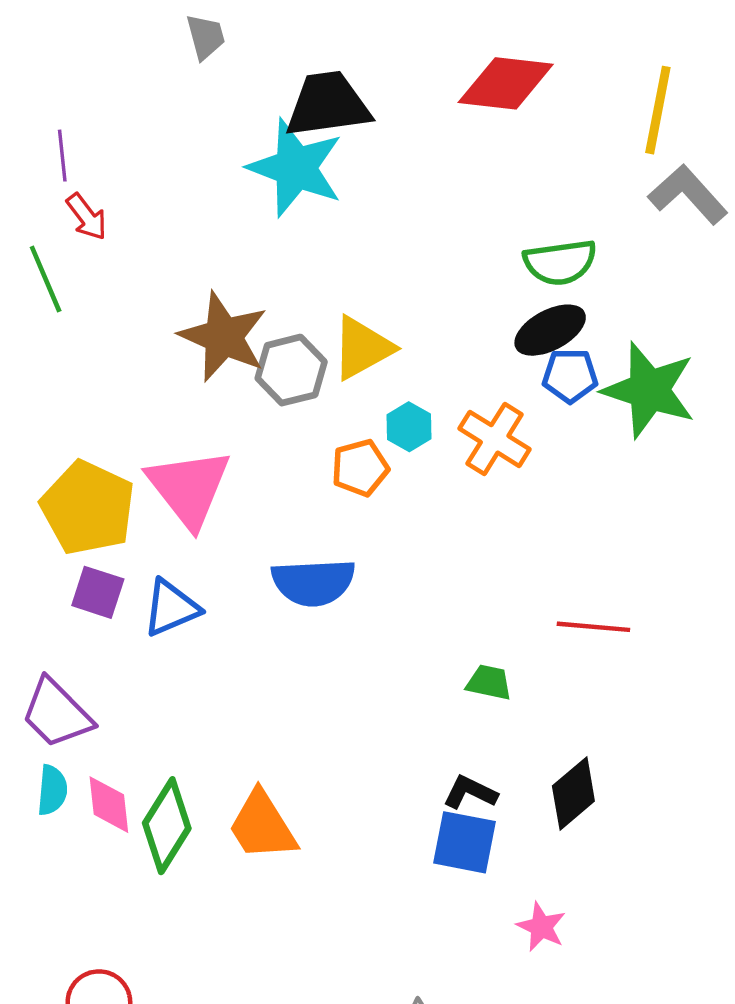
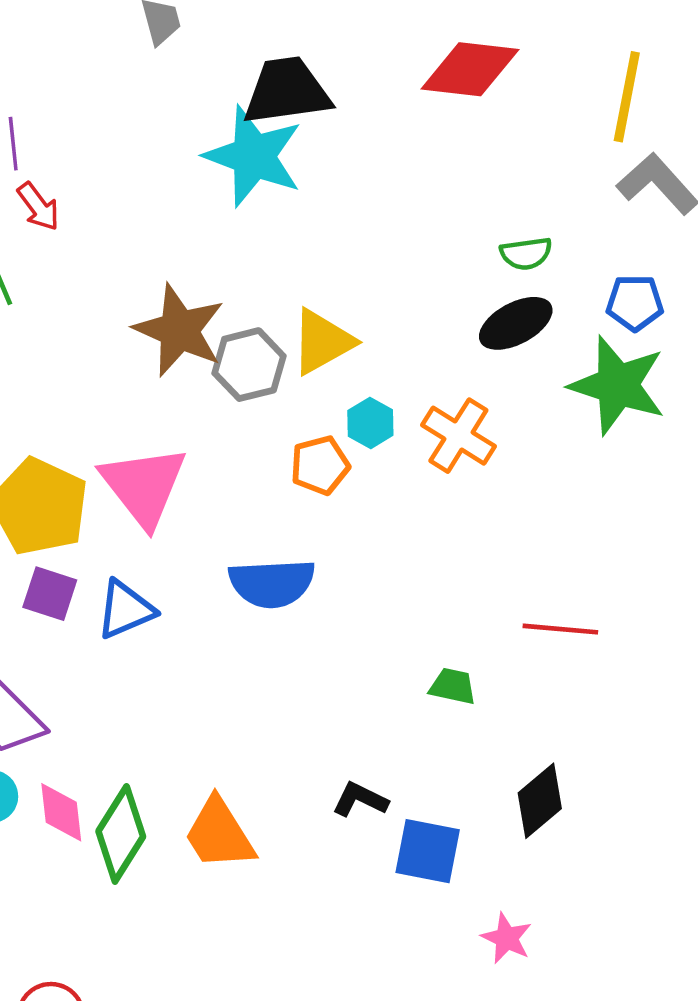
green semicircle: (560, 262) -> (526, 254), size x0.7
blue pentagon: (570, 376) -> (635, 303), moved
black L-shape: (470, 792) -> (360, 800), moved

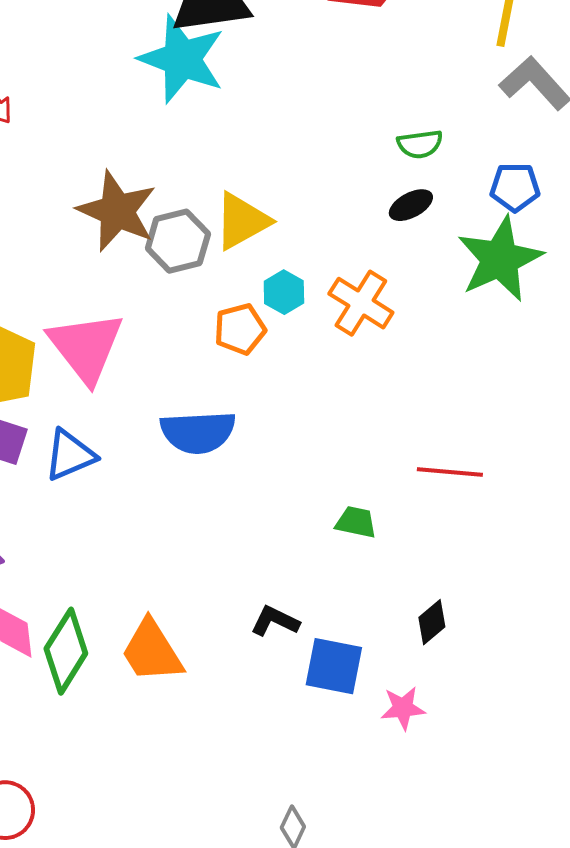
black ellipse: (516, 323) -> (411, 205), size x0.7
green star: (618, 385) -> (500, 259), turned 30
black diamond: (540, 801) -> (432, 622), size x0.7
pink star: (507, 938) -> (403, 708), moved, turned -30

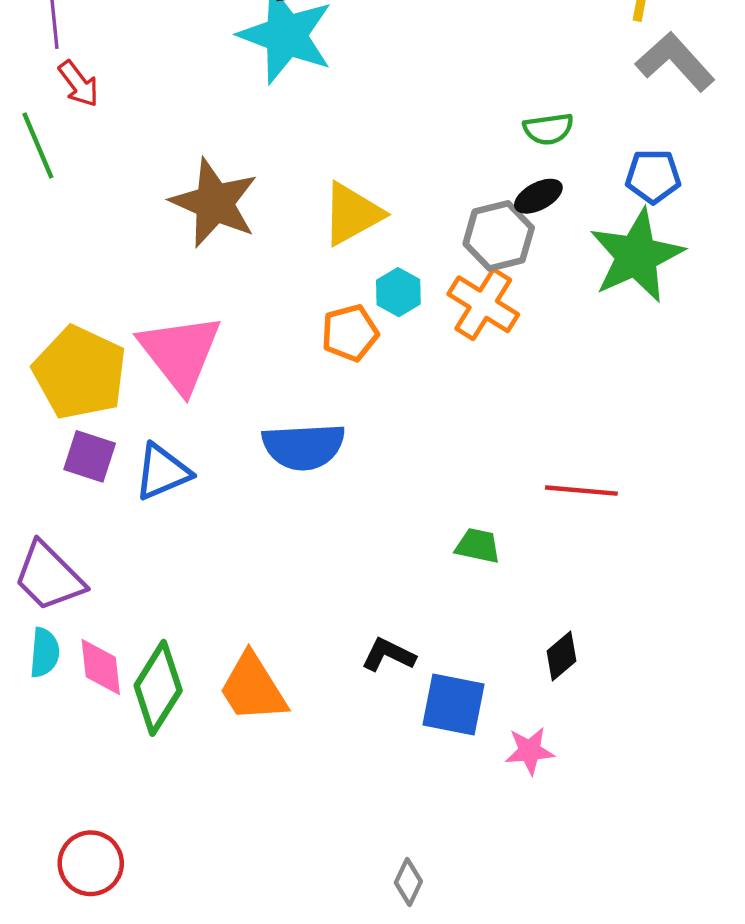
gray hexagon: (178, 241) -> (499, 236), moved

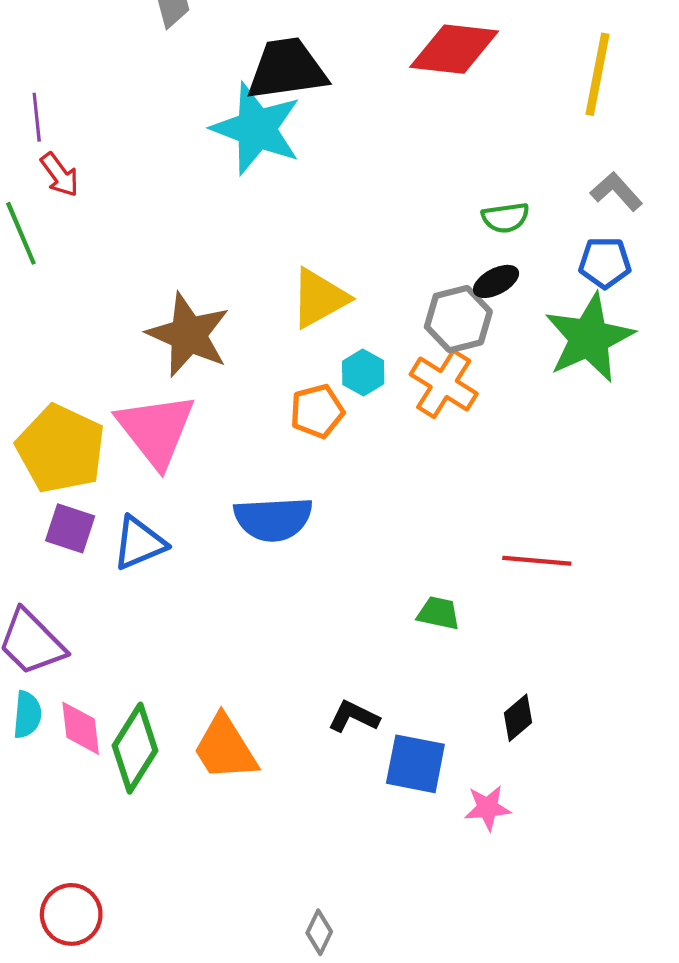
gray L-shape: (675, 62) -> (616, 191), moved, size x0.7
brown star: (214, 203) -> (188, 335), moved
gray diamond: (408, 882) -> (319, 932), moved

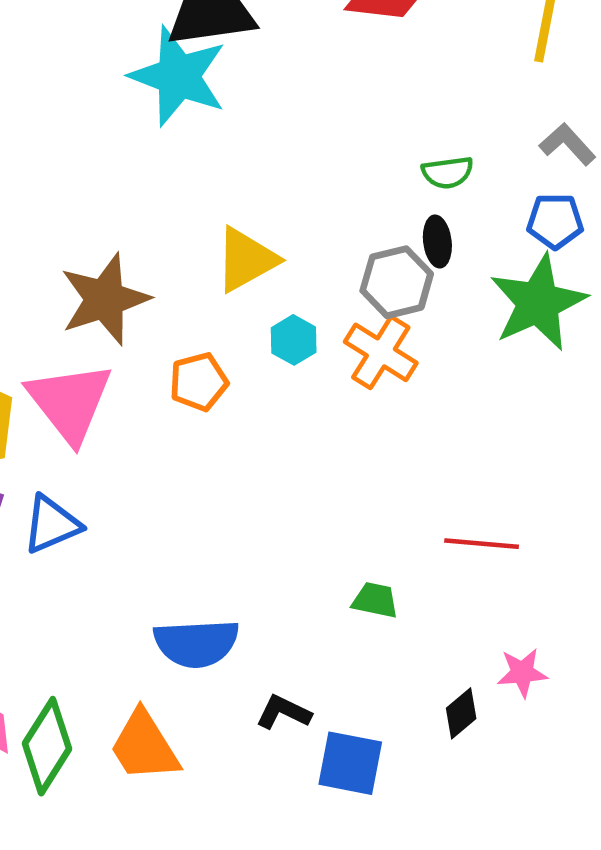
black ellipse: (496, 281) -> (437, 241), turned -69
brown star: (188, 335) -> (105, 299), turned 30
orange pentagon: (317, 411) -> (199, 382), moved
blue semicircle: (273, 519) -> (196, 643), moved
pink star: (488, 808) -> (522, 673), moved

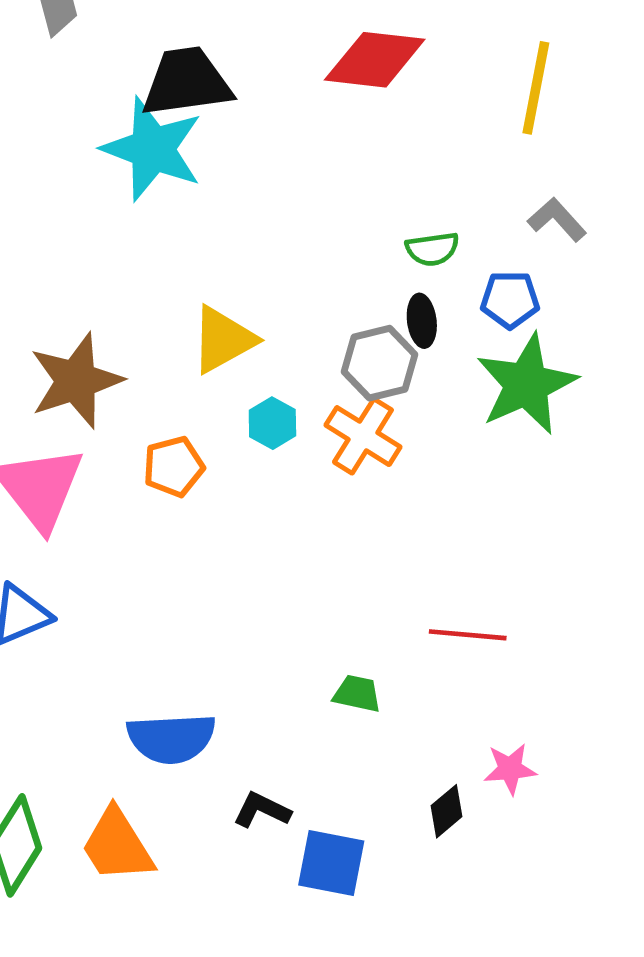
blue pentagon: (555, 221) -> (510, 300), moved

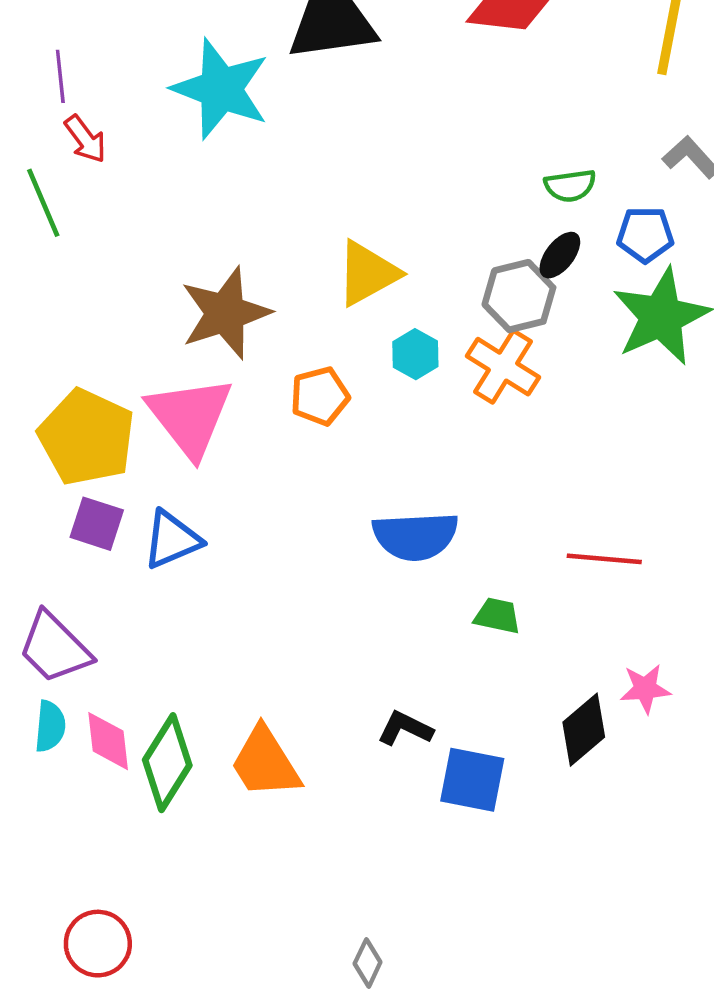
cyan star: (152, 149) -> (221, 89), moved
black ellipse: (422, 321) -> (560, 255), turned 45
blue semicircle: (171, 738) -> (415, 536), moved
black diamond: (446, 811) -> (584, 730), size x1.4

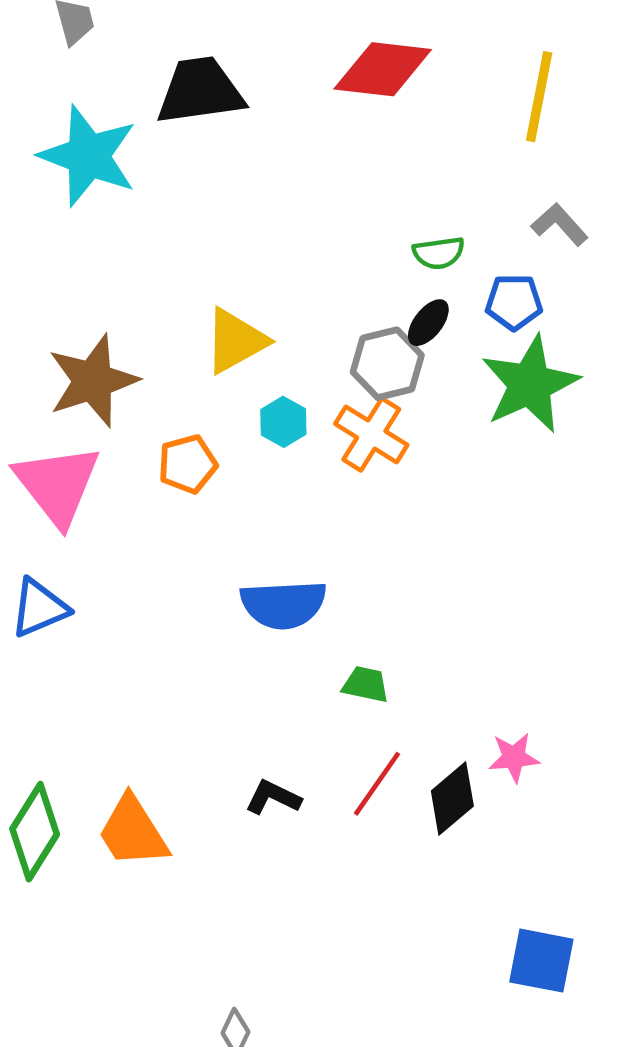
red line: (604, 559) -> (377, 784), moved, turned -60
blue square: (472, 780) -> (541, 961), moved

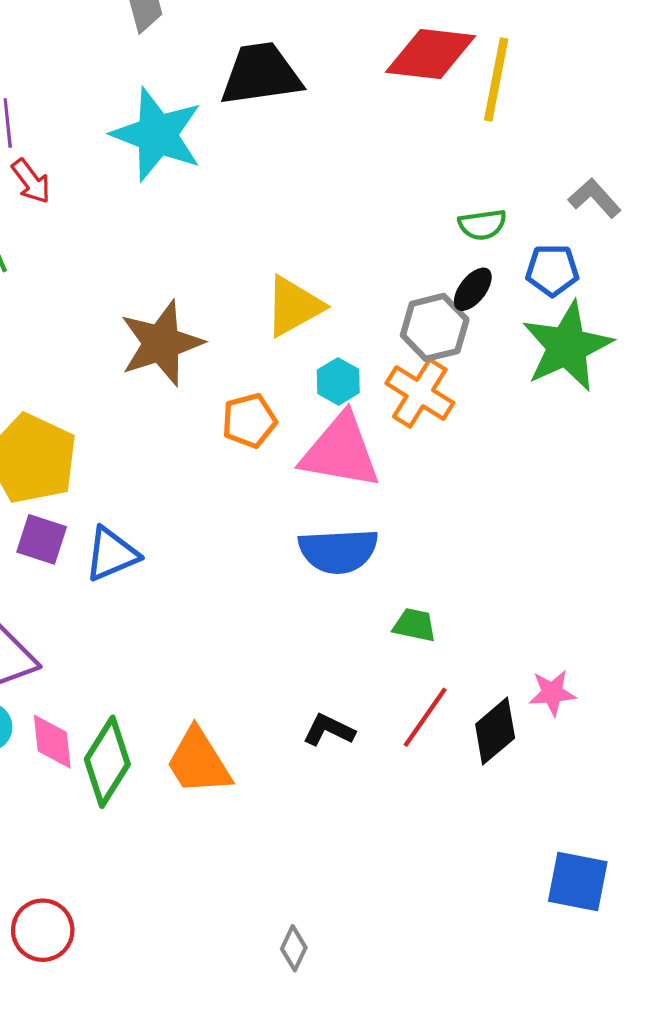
yellow line: (539, 97) -> (496, 79), moved
pink triangle: (57, 485) -> (340, 451), moved, turned -42

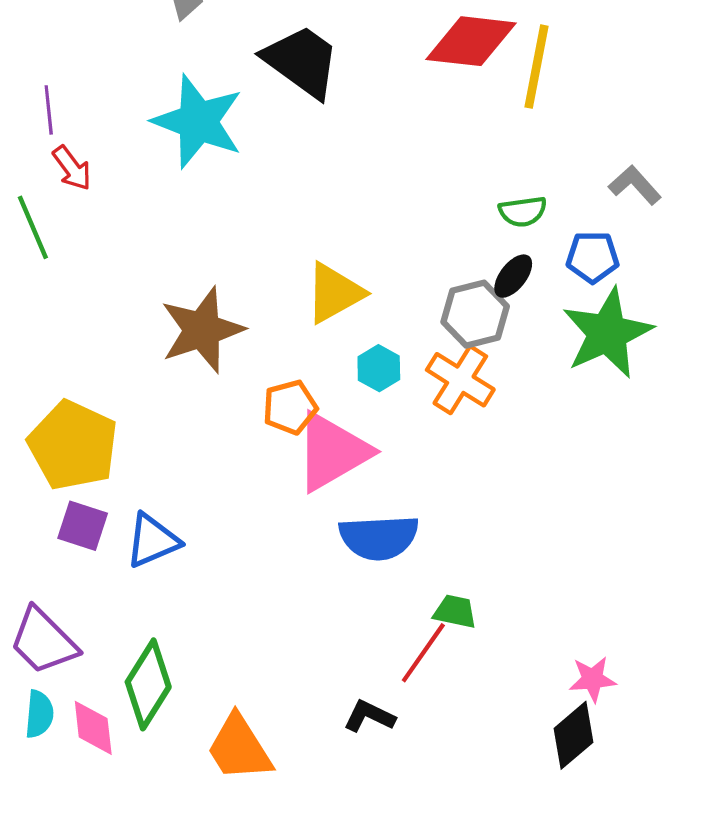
black trapezoid: (261, 74) -> (302, 61), turned 44
pink triangle: (340, 451) -> (332, 452), moved, turned -40
red line: (425, 717) -> (423, 653), moved
black diamond: (495, 731) -> (574, 735), moved
green diamond: (107, 762) -> (148, 684), moved

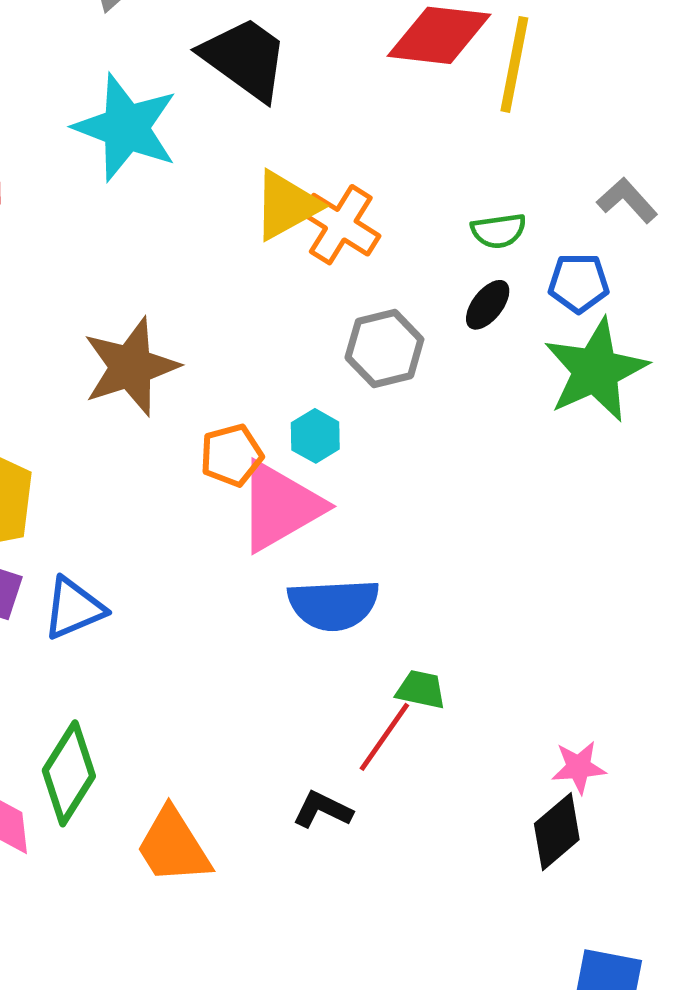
yellow triangle: (334, 293) -> (286, 205), moved
gray hexagon: (475, 314) -> (384, 348), moved
cyan hexagon: (379, 368) -> (315, 436), moved
orange cross: (460, 380) -> (341, 225), moved

